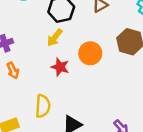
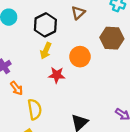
yellow semicircle: (43, 106) -> (35, 109), moved

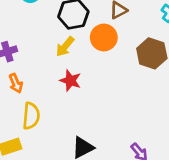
orange circle: (80, 57) -> (104, 37), moved

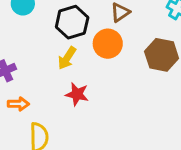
orange arrow: (16, 83) -> (18, 104), turned -60

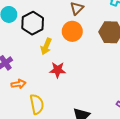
black hexagon: (72, 22) -> (33, 23), moved

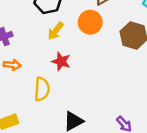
yellow semicircle: (37, 104) -> (42, 89), moved

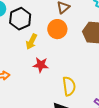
yellow semicircle: (42, 89) -> (69, 86), moved

